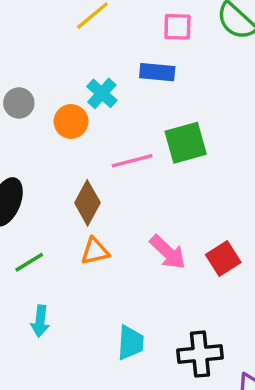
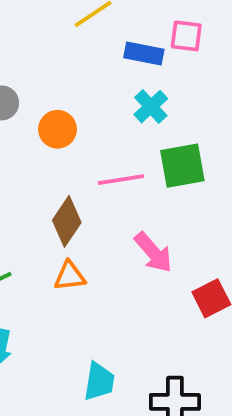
blue rectangle: (157, 72) -> (144, 53), moved
cyan cross: (102, 93) -> (151, 107), moved
pink arrow: (168, 252) -> (153, 252), moved

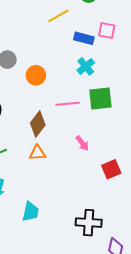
pink arrow: (153, 252) -> (82, 143), size x0.7
cyan trapezoid: (99, 381) -> (31, 212), moved

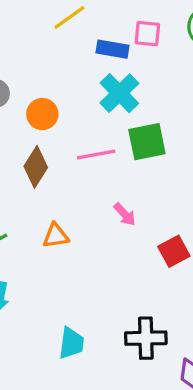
cyan cross: (86, 66) -> (119, 93), size x1.4
brown diamond: (38, 124) -> (36, 167), moved
cyan trapezoid: (31, 212) -> (71, 343), moved

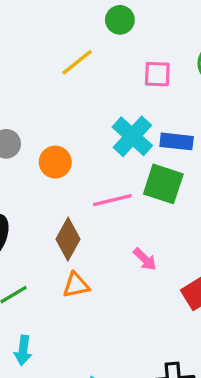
blue rectangle: (112, 49) -> (177, 141), moved
green square: (147, 142) -> (163, 184), turned 33
brown diamond: (36, 167) -> (68, 239), moved

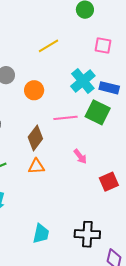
yellow line: (77, 62) -> (48, 46), moved

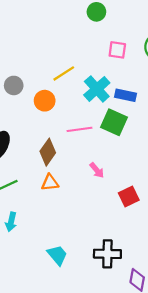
yellow line: (48, 46) -> (64, 73), moved
cyan trapezoid: (41, 234) -> (57, 255), turned -50

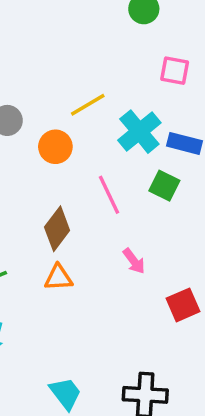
green square: (114, 122) -> (164, 186), size x0.7
pink line: (80, 129) -> (109, 195), turned 70

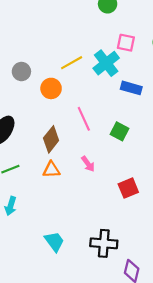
cyan cross: (139, 132) -> (106, 63), moved
green square: (164, 186) -> (120, 131), moved
pink arrow: (134, 261) -> (88, 164), moved

